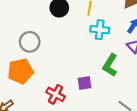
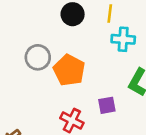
orange pentagon: (20, 71) -> (69, 70), moved, turned -30

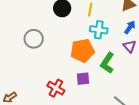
orange pentagon: (69, 70) -> (82, 51), moved, turned 30

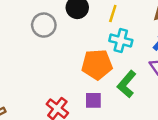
gray circle: (34, 39) -> (44, 25), moved

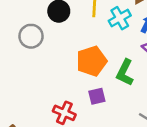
cyan cross: (121, 41) -> (120, 18), moved, turned -30

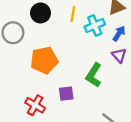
orange pentagon: (91, 61) -> (44, 60), moved

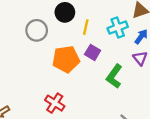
yellow line: (73, 14) -> (86, 27), moved
purple square: (66, 94) -> (93, 52), moved, turned 35

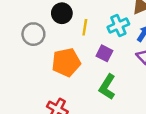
purple square: (93, 52) -> (104, 53), moved
green L-shape: (114, 76) -> (107, 87), moved

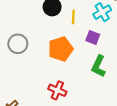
gray circle: (33, 34) -> (18, 44), moved

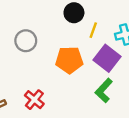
purple square: (93, 37) -> (107, 58), size x1.6
red cross: (57, 90) -> (34, 100), moved

